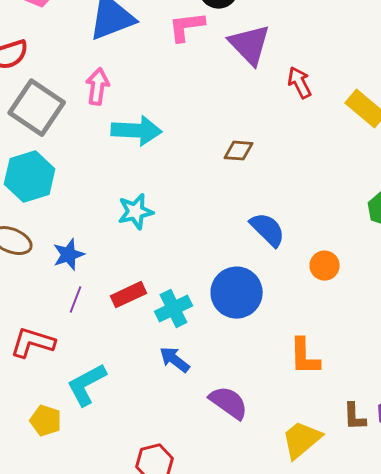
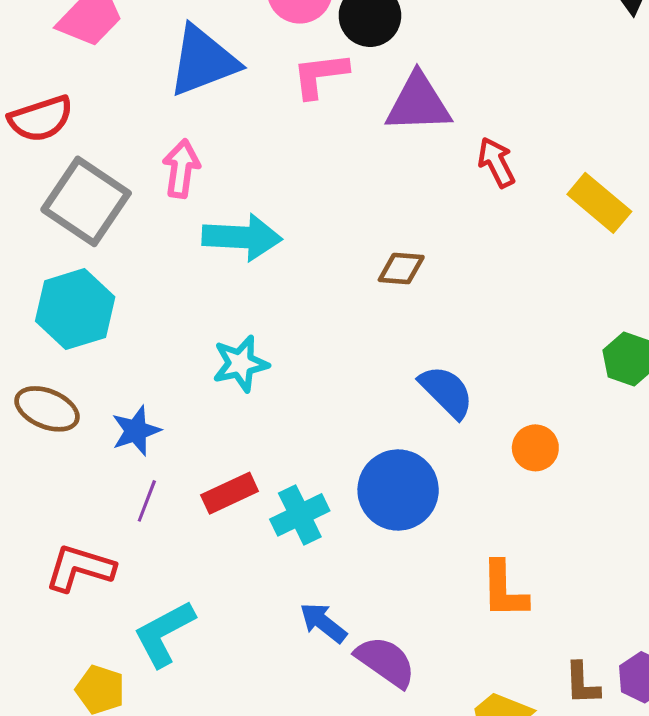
purple triangle: (250, 45) -> (418, 103), turned -48
blue arrow: (175, 360) -> (323, 623), moved

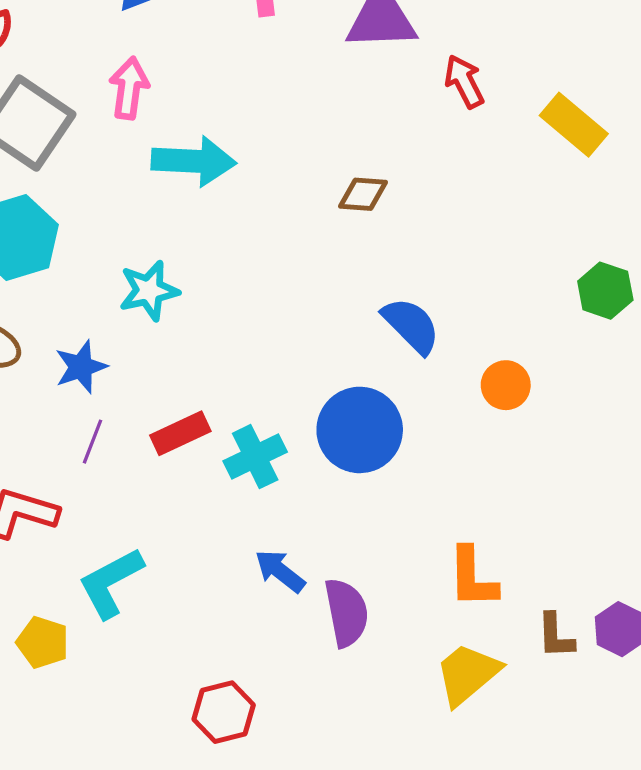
cyan star: (240, 364) -> (149, 291), moved
orange L-shape: (504, 590) -> (473, 578), moved
purple semicircle: (386, 662) -> (346, 613), turned 44

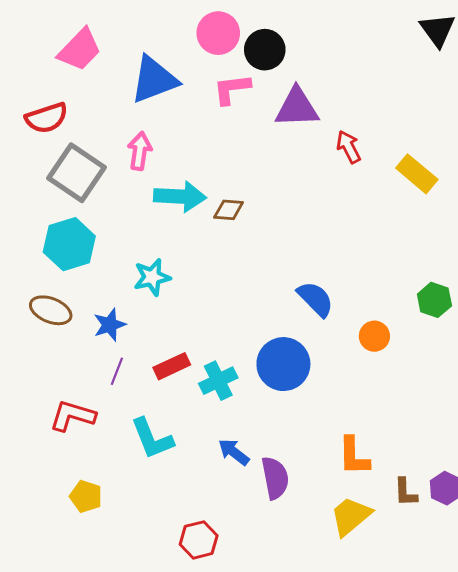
brown diamond: (363, 194) -> (229, 210), moved
green hexagon: (605, 291) -> (434, 300), moved
cyan L-shape: (111, 583) -> (152, 439), moved, turned -84

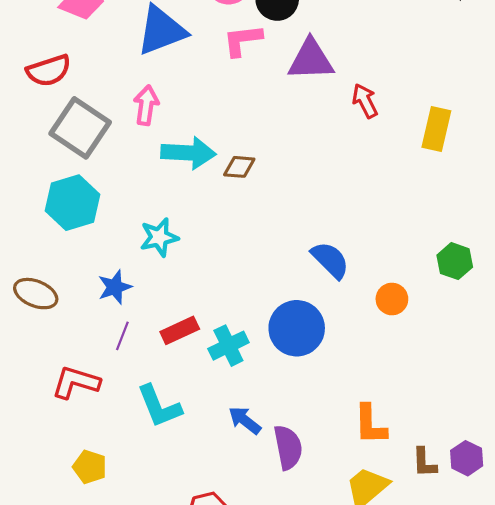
yellow rectangle: (417, 174) -> (436, 129), turned 63
brown ellipse: (51, 310) -> (36, 294), moved

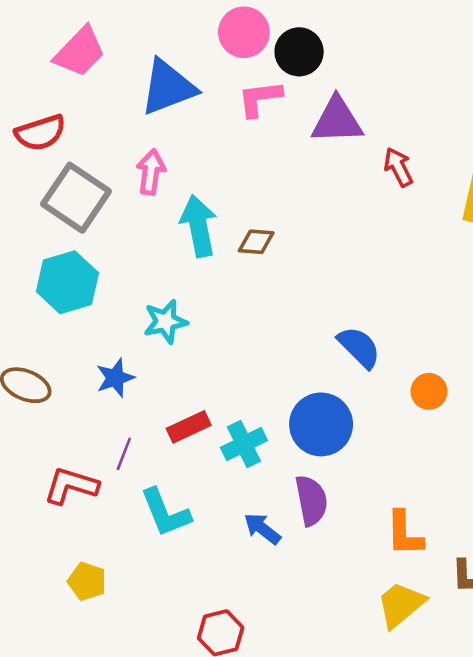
cyan arrow: (188, 153) -> (199, 226), turned -104
purple line: (122, 336) -> (124, 454), moved
purple semicircle: (288, 447) -> (311, 500), moved

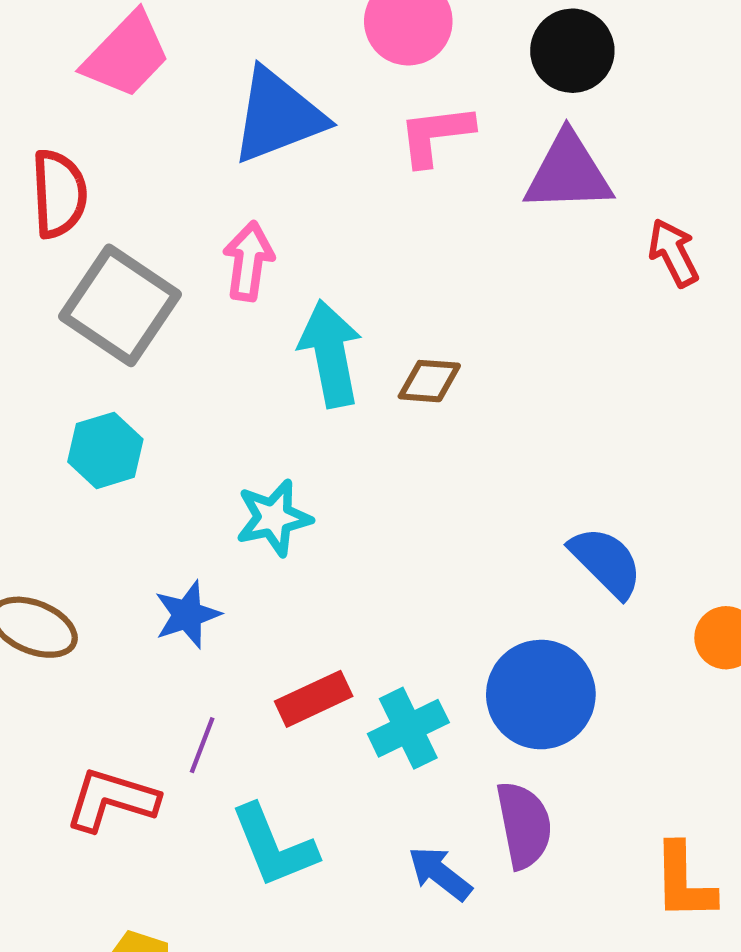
black circle: (299, 52) -> (572, 51), moved
red semicircle: (40, 133) -> (59, 194), turned -75
cyan hexagon: (67, 282) -> (105, 450), size x0.7

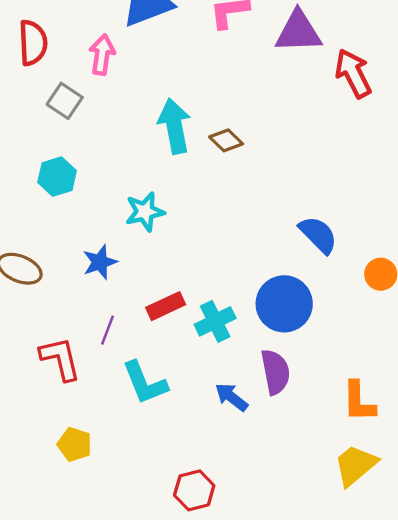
red arrow: (673, 253) -> (353, 73), size x1.4
pink arrow: (248, 261) -> (102, 55), moved
gray square: (120, 305) -> (65, 101), size x0.6
brown diamond: (429, 381) -> (226, 140), turned 40
red L-shape: (112, 800) -> (60, 359), turned 60

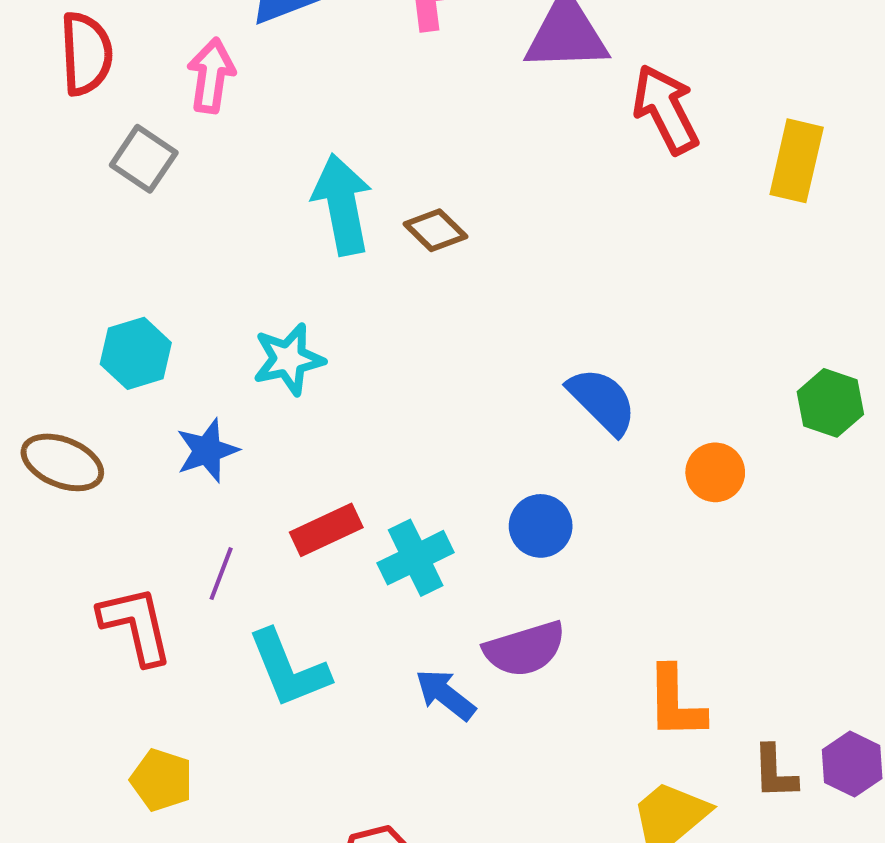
cyan hexagon: (57, 177) -> (136, 353), moved
blue circle: (284, 304) -> (541, 526), size x0.6
purple semicircle: (275, 372) -> (525, 649), turned 84

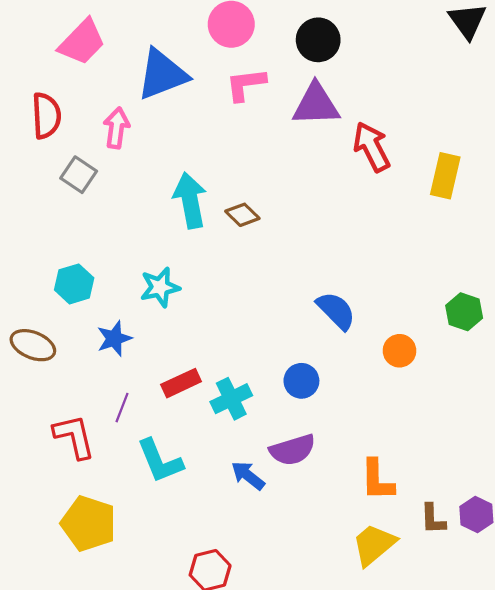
yellow pentagon: (162, 780) -> (89, 523), size x1.6

